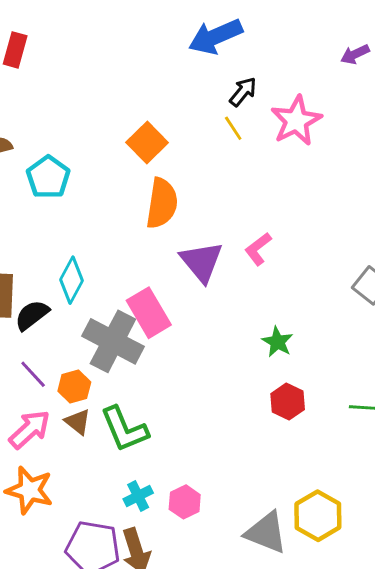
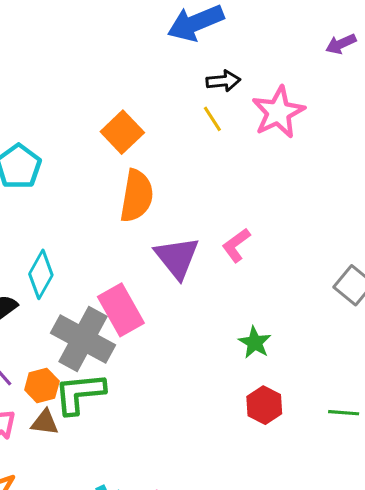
black arrow: (243, 92) -> (223, 81), turned 44
brown triangle: (78, 422) -> (45, 422), turned -32
green L-shape: (124, 429) -> (80, 393), moved, turned 106

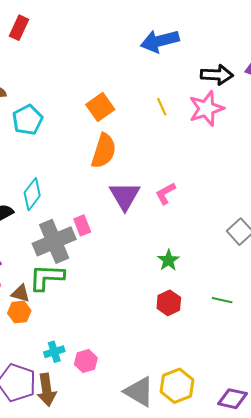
black arrow: (223, 81) -> (217, 75), moved, size x1.4
pink rectangle: (121, 310) -> (82, 225), size x0.6
gray cross: (83, 339) -> (54, 241), turned 30
orange hexagon: (42, 386) -> (19, 312), moved
green line: (344, 413) -> (222, 300), moved

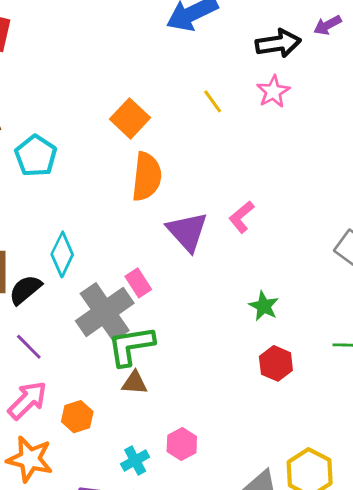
pink star: (206, 109) -> (273, 92), size x0.7
green L-shape: (47, 277) -> (131, 346), moved
brown triangle: (21, 293) -> (135, 383), moved
pink hexagon: (86, 361) -> (182, 444), moved

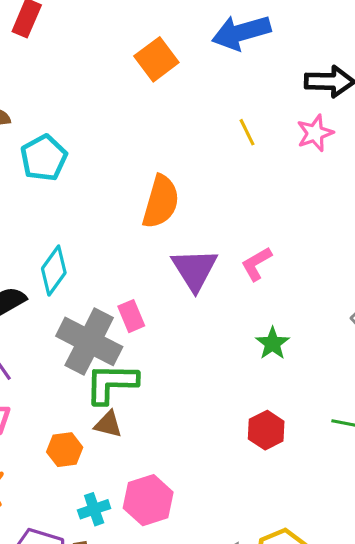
orange square: (130, 118) -> (156, 59), moved
green star: (264, 306) -> (272, 343), moved
gray cross: (105, 312) -> (89, 341), turned -38
orange hexagon: (77, 417) -> (65, 450), moved
pink hexagon: (182, 444) -> (148, 500), size x1.4

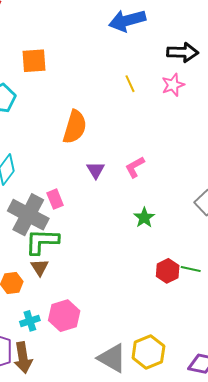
orange square: (156, 59) -> (34, 61), moved, turned 32
purple triangle: (195, 269) -> (96, 170), size x0.6
brown triangle: (108, 424) -> (40, 267), turned 42
red hexagon: (266, 430) -> (168, 271), moved

